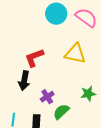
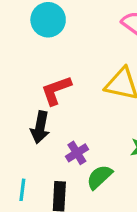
cyan circle: (56, 14) -> (48, 20), moved

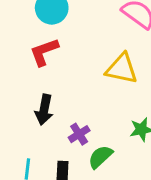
red L-shape: (56, 90) -> (44, 52), moved

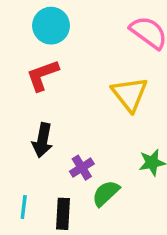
yellow triangle: (122, 69) -> (130, 94), turned 40

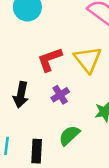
red L-shape: (42, 75) -> (50, 59), moved
purple cross: (82, 168) -> (60, 95), moved

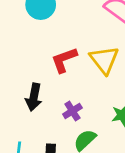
purple cross: (60, 95) -> (72, 111), moved

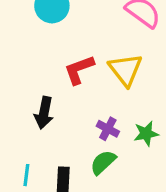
purple cross: (72, 111) -> (108, 129), moved, turned -30

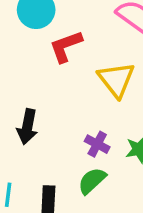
red L-shape: (79, 70) -> (66, 46), moved

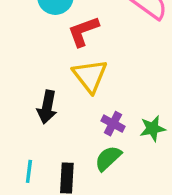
yellow triangle: (116, 80) -> (90, 76), moved

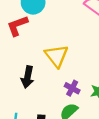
red L-shape: (83, 31) -> (17, 26), moved

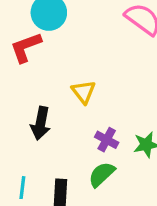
yellow triangle: (56, 56) -> (84, 92), size x0.7

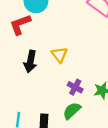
black arrow: (41, 123) -> (30, 61), moved

